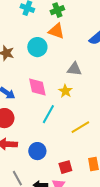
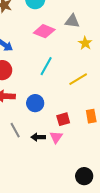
pink diamond: (37, 87) -> (44, 31), moved, turned -55
yellow star: (65, 91) -> (85, 43), moved

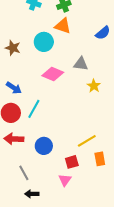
cyan line: (46, 66) -> (34, 109), moved
yellow line: (78, 79) -> (87, 141), moved
black arrow: (38, 137) -> (32, 194), moved

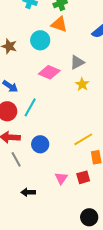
gray triangle: (81, 64) -> (77, 62), turned -35
yellow star: (94, 86) -> (82, 84), moved
red square: (72, 162) -> (83, 177), moved
gray line: (24, 173) -> (16, 159), moved

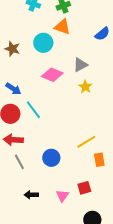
cyan line: (30, 107) -> (33, 110), turned -66
blue circle: (40, 144) -> (51, 158), moved
red square: (83, 177) -> (84, 188), moved
pink triangle: (61, 178) -> (62, 196), moved

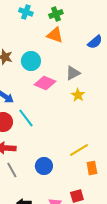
cyan circle: (43, 43) -> (31, 61), moved

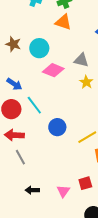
gray triangle: (73, 73) -> (81, 60), turned 42
blue circle: (44, 166) -> (57, 127), moved

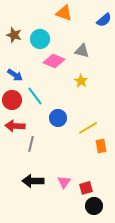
yellow star: (86, 82) -> (81, 81), moved
gray line: (20, 157) -> (31, 144), moved, turned 42
red square: (85, 183) -> (86, 188), moved
black arrow: (32, 190) -> (33, 181), size x1.5

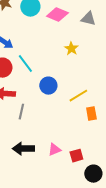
gray triangle: (82, 51) -> (88, 19), moved
pink diamond: (54, 61) -> (57, 15), moved
pink triangle: (64, 182) -> (54, 150), turned 32
black circle: (94, 206) -> (93, 174), moved

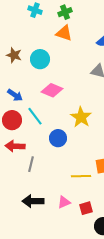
pink diamond: (57, 15) -> (52, 90), moved
yellow star: (71, 49) -> (81, 117), moved, size x1.5
yellow line: (78, 96) -> (81, 176), moved, turned 30

